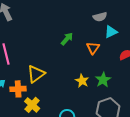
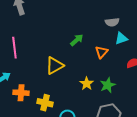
yellow triangle: (36, 74) -> (55, 66), moved
orange cross: (18, 89) -> (21, 93), moved
yellow cross: (32, 105) -> (45, 103), moved, turned -35

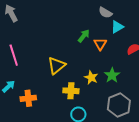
gray semicircle: (112, 22) -> (105, 13), turned 48
green arrow: (77, 40) -> (84, 36), moved
yellow cross: (45, 103) -> (71, 91), moved

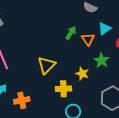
cyan triangle: (117, 27) -> (105, 29), moved
green star: (112, 75) -> (101, 60), moved

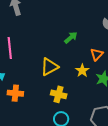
green arrow: (71, 33) -> (71, 38), moved
yellow star: (82, 74) -> (82, 71), moved

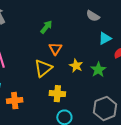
green arrow: (71, 38) -> (46, 27), moved
orange triangle: (97, 54) -> (55, 49), moved

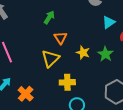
orange cross: (15, 101) -> (26, 94), turned -35

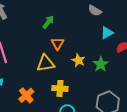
yellow triangle: (51, 59) -> (46, 63), turned 30
orange cross: (26, 94) -> (26, 95), moved

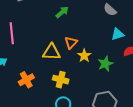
orange triangle: (57, 44) -> (71, 43), moved

